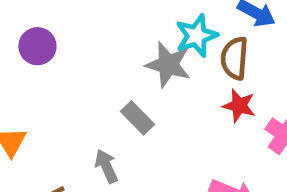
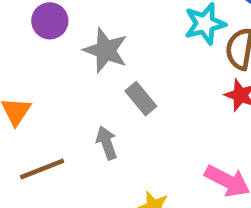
gray star: (168, 65) -> (106, 50), moved

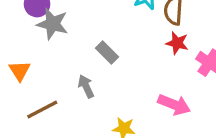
gray star: (106, 50) -> (52, 24), moved

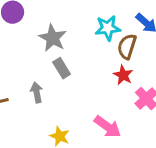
gray star: (52, 24) -> (53, 38), moved

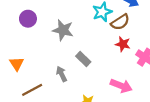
brown semicircle: (127, 47) -> (120, 22), turned -126
gray rectangle: (62, 68) -> (83, 59), moved

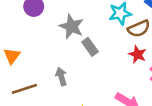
gray rectangle: (83, 59) -> (90, 47), moved

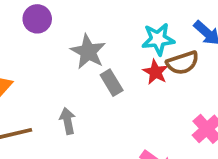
red star: (137, 54) -> (155, 72), moved

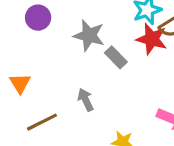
red star: (155, 72) -> (152, 39), size x1.4

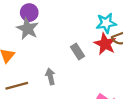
gray star: (89, 35) -> (28, 29), moved

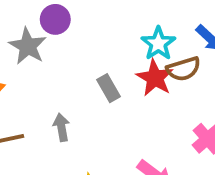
purple circle: (29, 13) -> (55, 19), moved
cyan star: (106, 23) -> (158, 44), turned -30

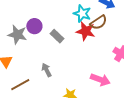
purple circle: (55, 19) -> (34, 26), moved
gray rectangle: (109, 88) -> (57, 36), moved

